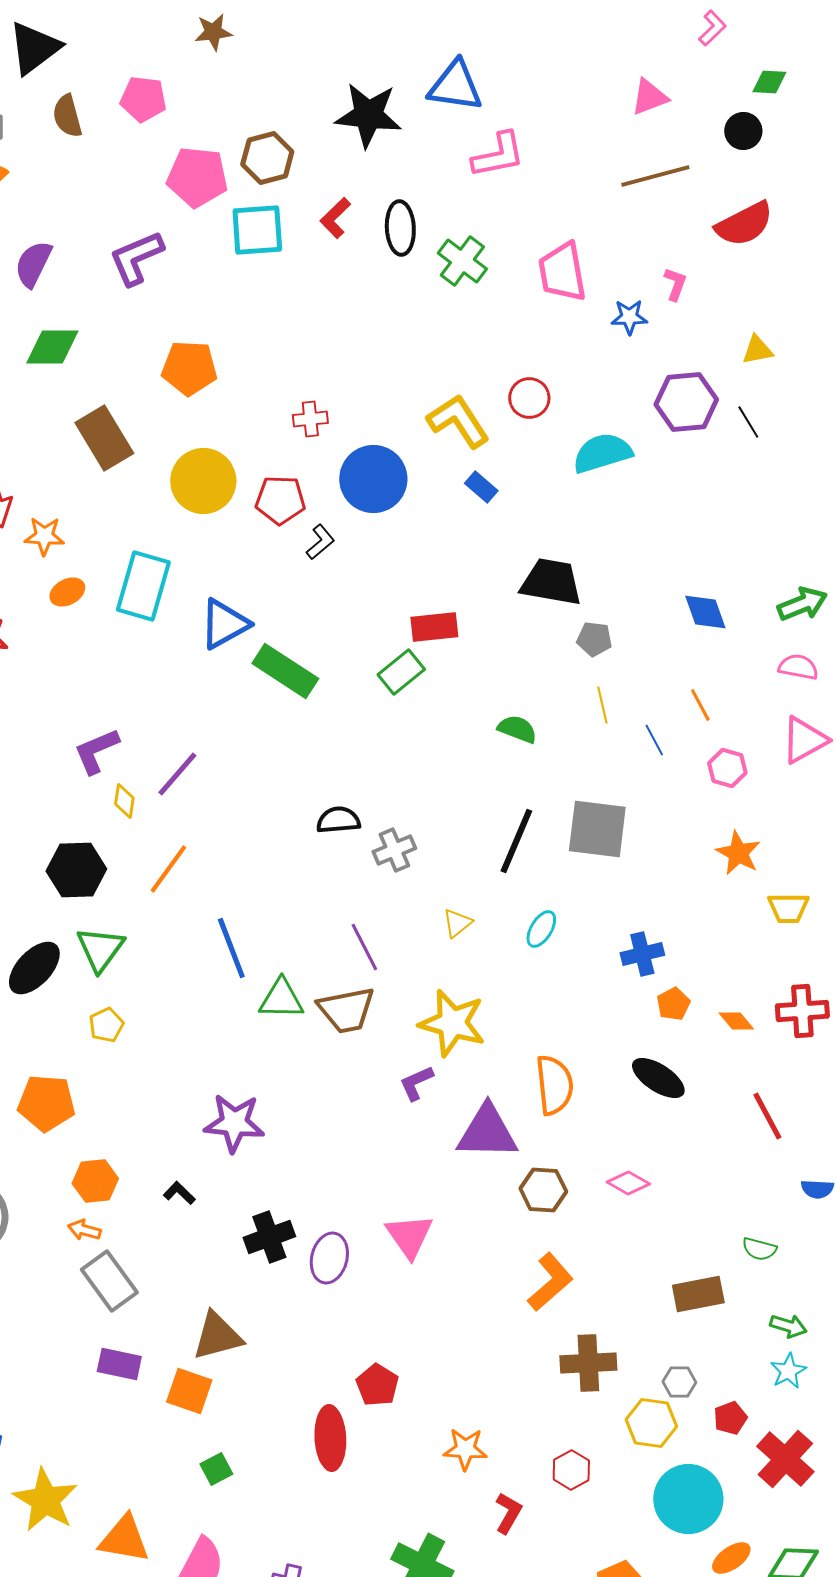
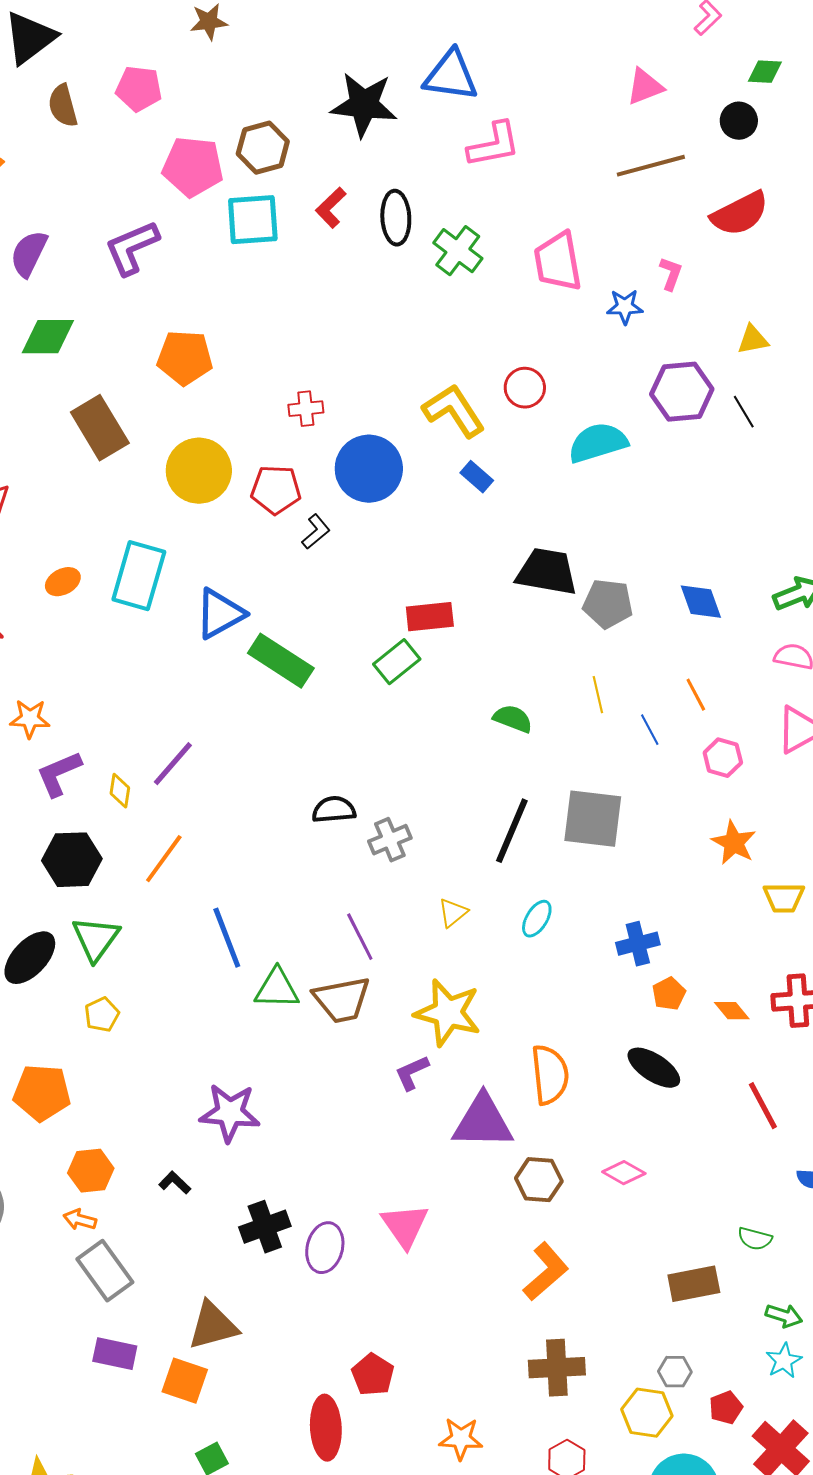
orange star: (44, 536) -> (30, 719), moved
gray pentagon: (594, 639) -> (608, 604), moved, size x1.4
purple L-shape: (96, 751) -> (59, 774), moved
brown cross: (588, 1363) -> (557, 1368), moved

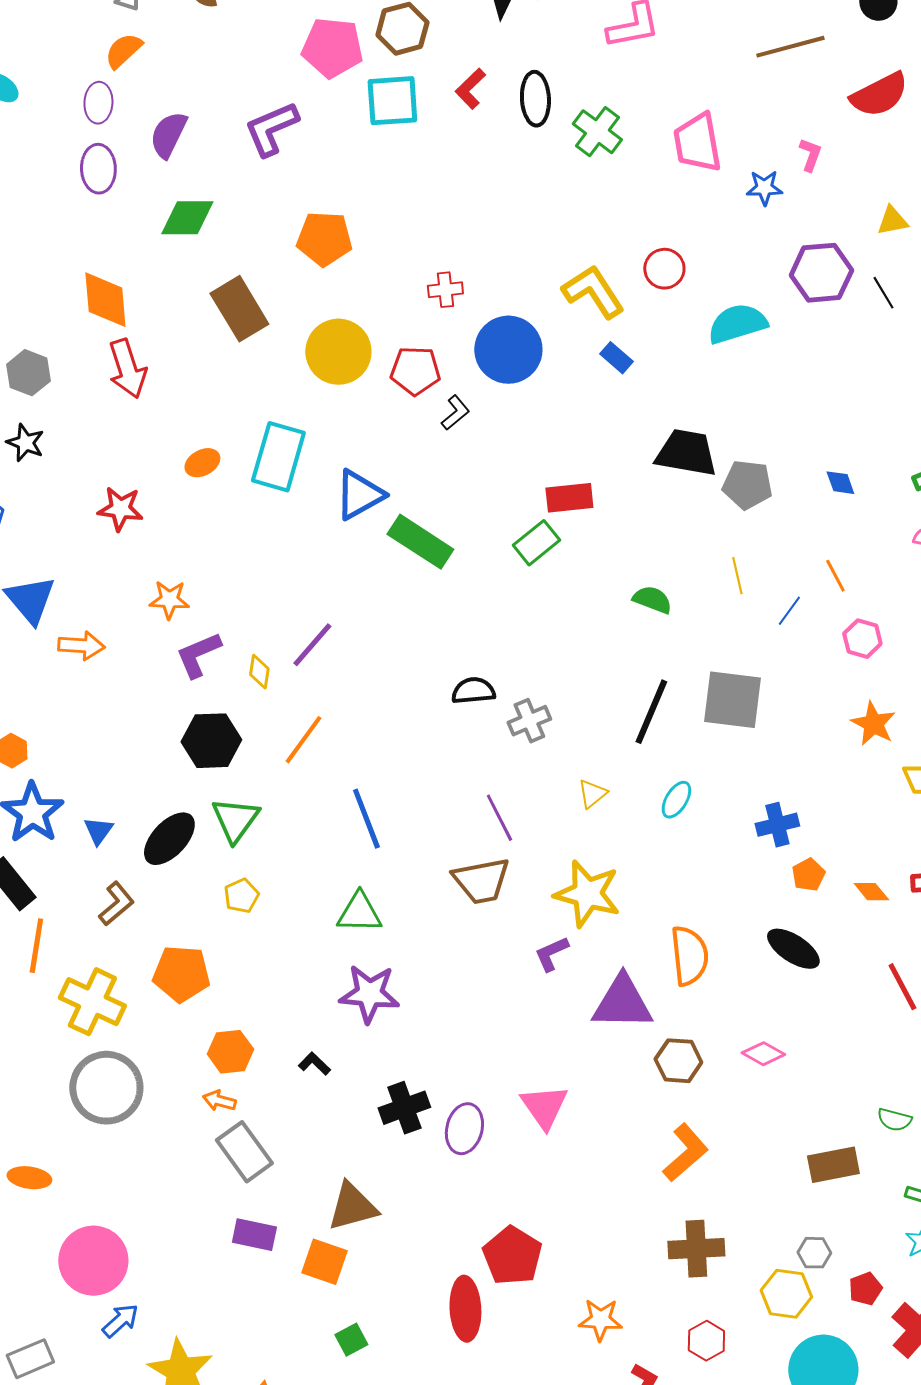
blue diamond: (701, 602) -> (840, 483), size x0.7
blue line: (650, 730) -> (789, 611), turned 64
green triangle: (277, 989) -> (359, 913), moved
red pentagon: (373, 1375) -> (512, 1256), size x1.4

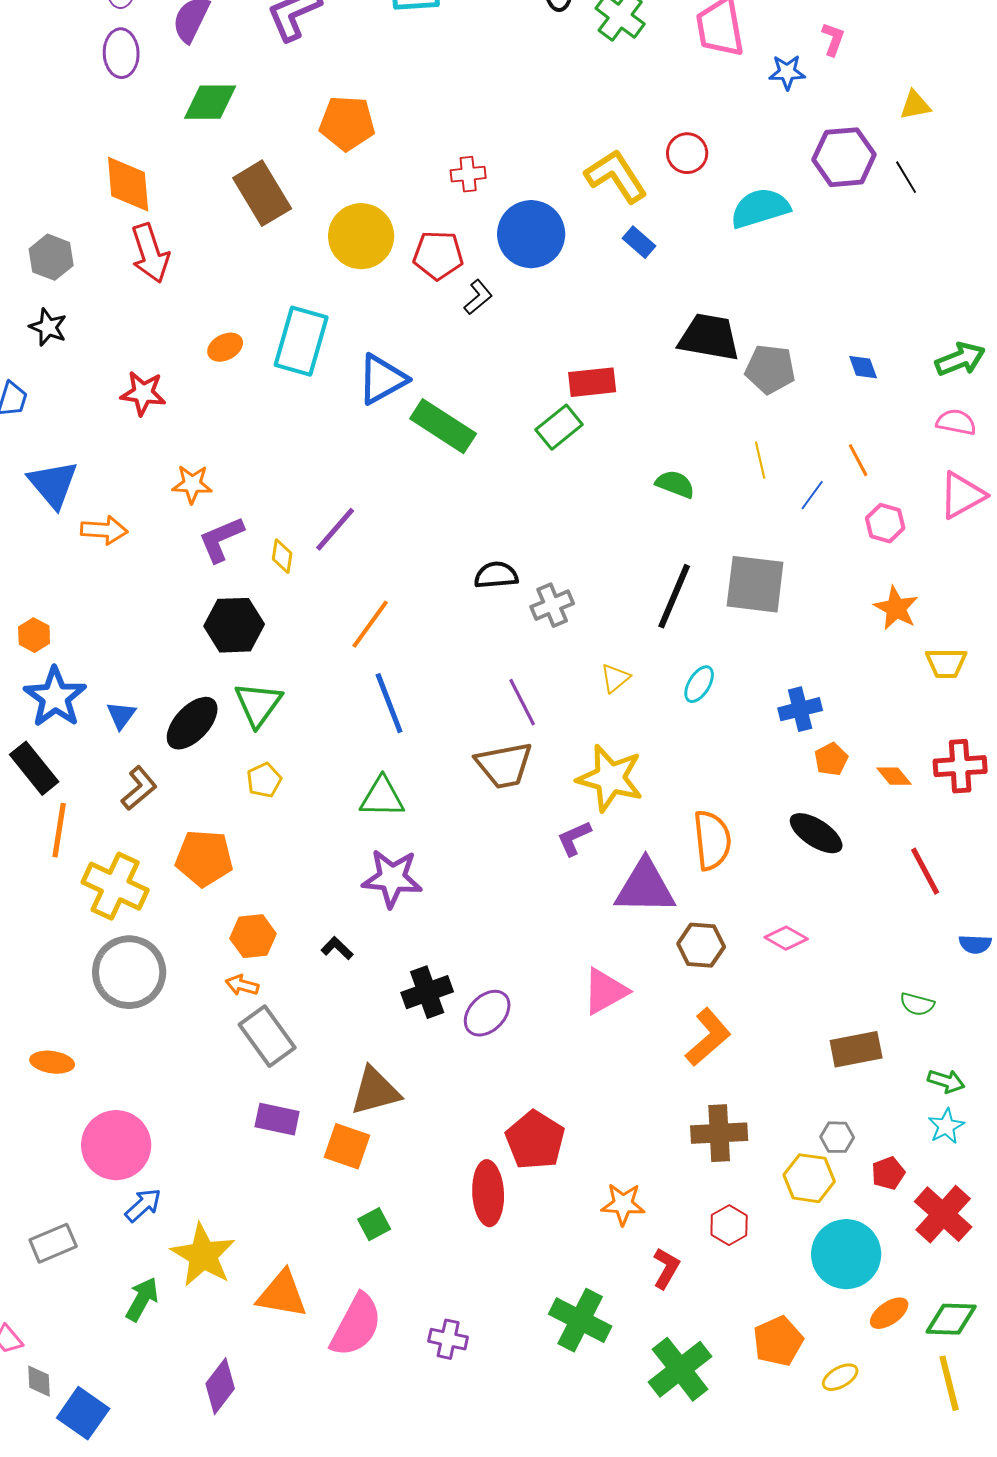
orange line: (303, 740) -> (370, 624), moved
pink triangle: (544, 1107) -> (605, 991), moved, turned 36
purple ellipse: (464, 1129) -> (487, 1013), turned 30

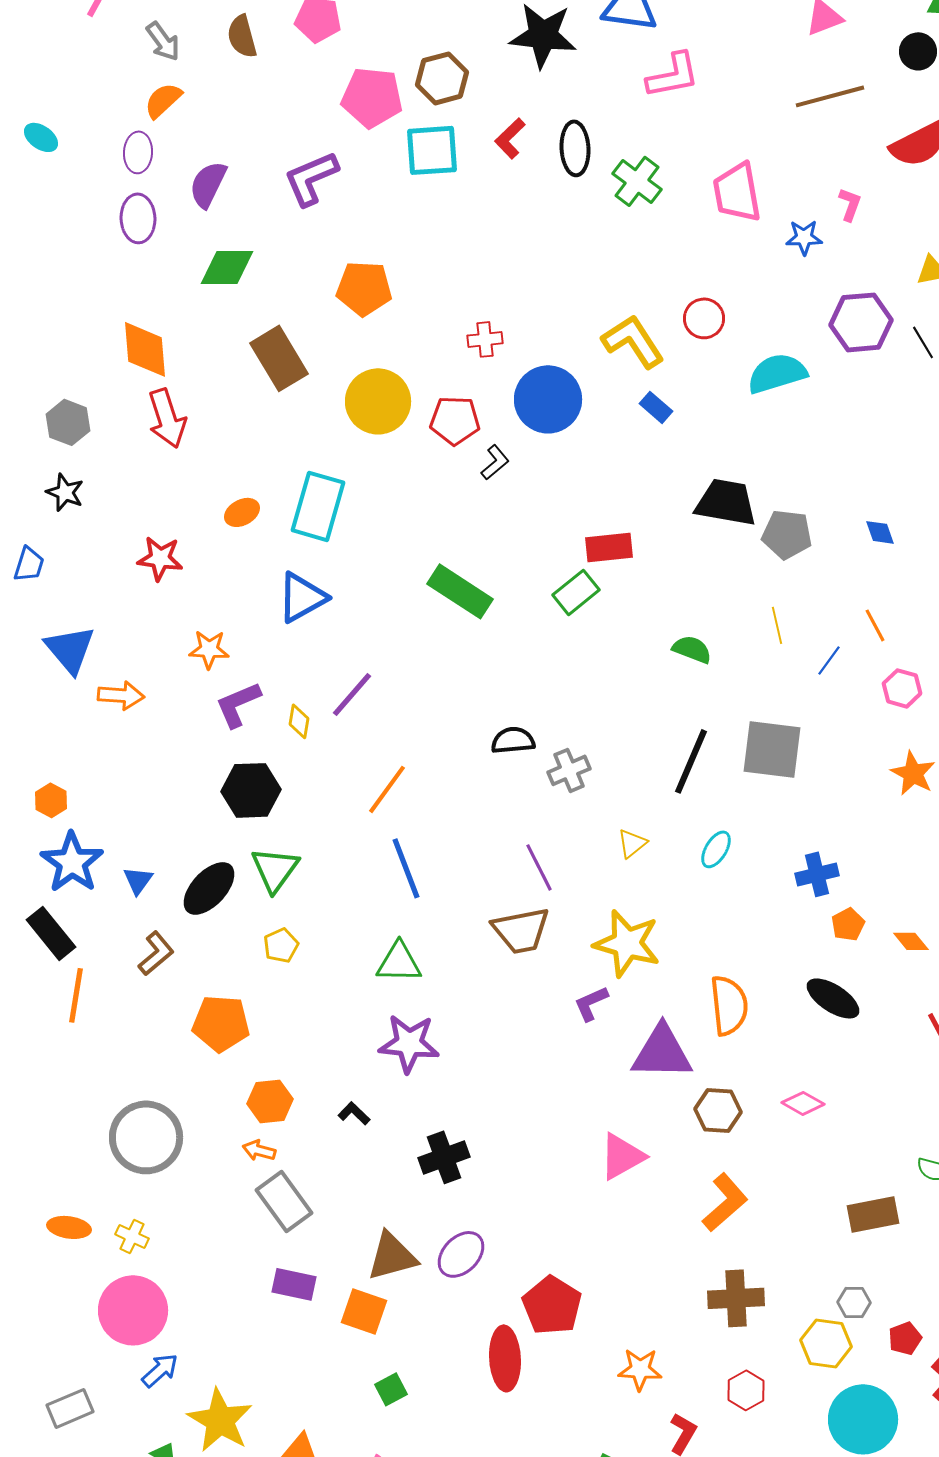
blue triangle: (382, 379) -> (302, 597), moved
yellow cross: (115, 886) -> (132, 1236), moved, size x0.5
purple ellipse: (487, 1013) -> (461, 1254), moved

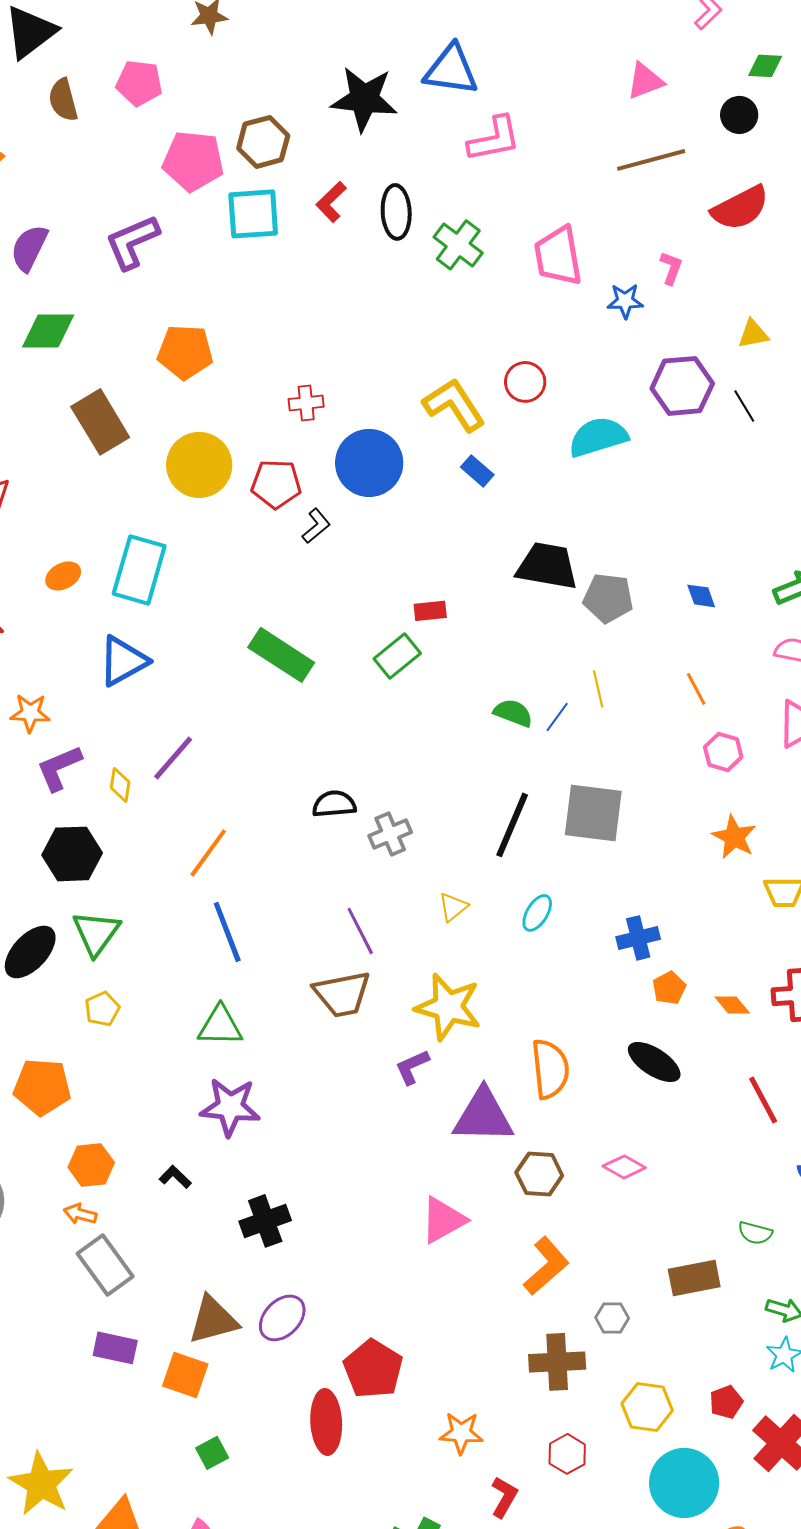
red rectangle: (609, 547) -> (430, 611), size x0.7
blue line: (829, 660) -> (557, 717), moved
gray hexagon: (854, 1302) -> (612, 1318), moved

